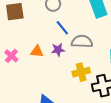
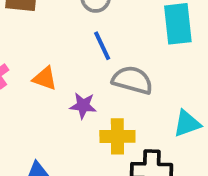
purple star: (58, 50) -> (83, 106), moved

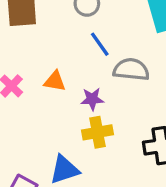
yellow cross: (117, 136) -> (98, 132), moved

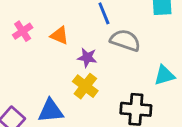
yellow cross: (98, 132) -> (85, 86), turned 35

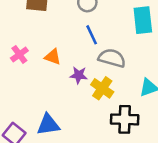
yellow cross: (85, 86) -> (102, 88), moved

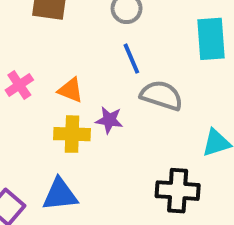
yellow cross: (102, 88) -> (72, 134), moved, turned -35

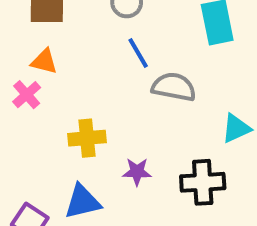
orange triangle: (71, 90) -> (44, 61), moved
purple star: (109, 120) -> (137, 172), moved

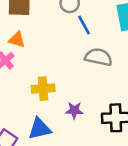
blue line: (138, 53) -> (84, 25), moved

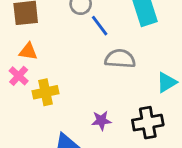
yellow cross: (43, 89) -> (46, 92), moved

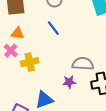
blue line: (100, 26) -> (53, 28), moved
gray semicircle: (120, 59) -> (83, 64), moved

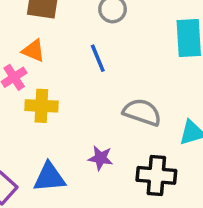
gray semicircle: (83, 64) -> (142, 112), moved

